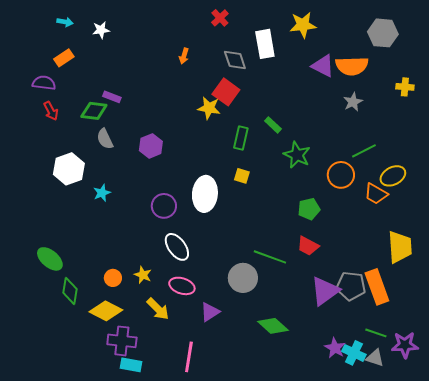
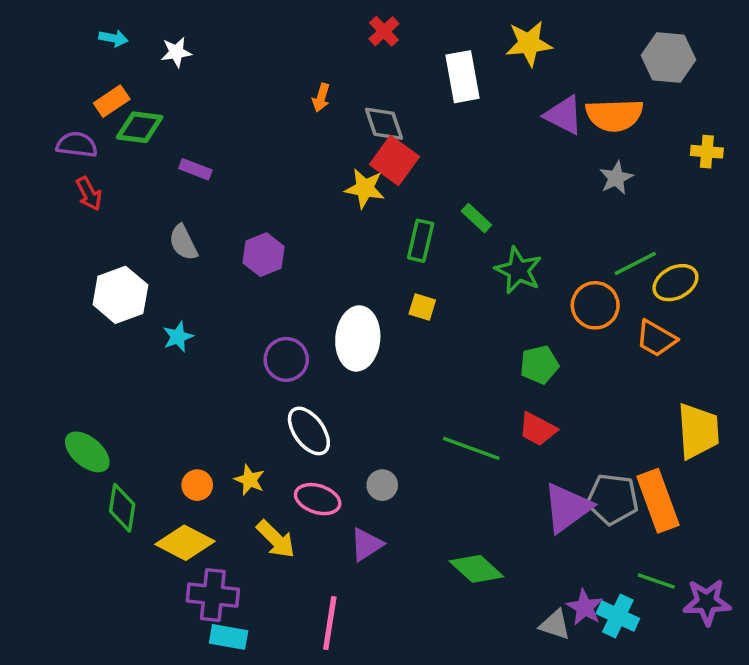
gray diamond: (235, 60) -> (384, 124), moved
green diamond: (94, 111) -> (140, 127), moved
yellow ellipse: (393, 176) -> (675, 283), moved
gray circle: (243, 278) -> (382, 485), moved, size x0.6
gray triangle: (375, 358) -> (555, 625), moved

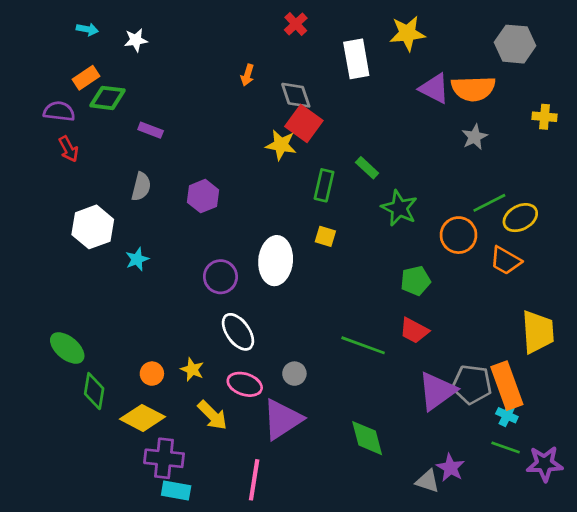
gray semicircle: (183, 242) -> (141, 187), turned -140
purple triangle: (367, 544) -> (282, 419), size x1.6
green diamond: (476, 569) -> (367, 438), turned 33
cyan cross: (618, 616) -> (507, 415), moved, size x0.7

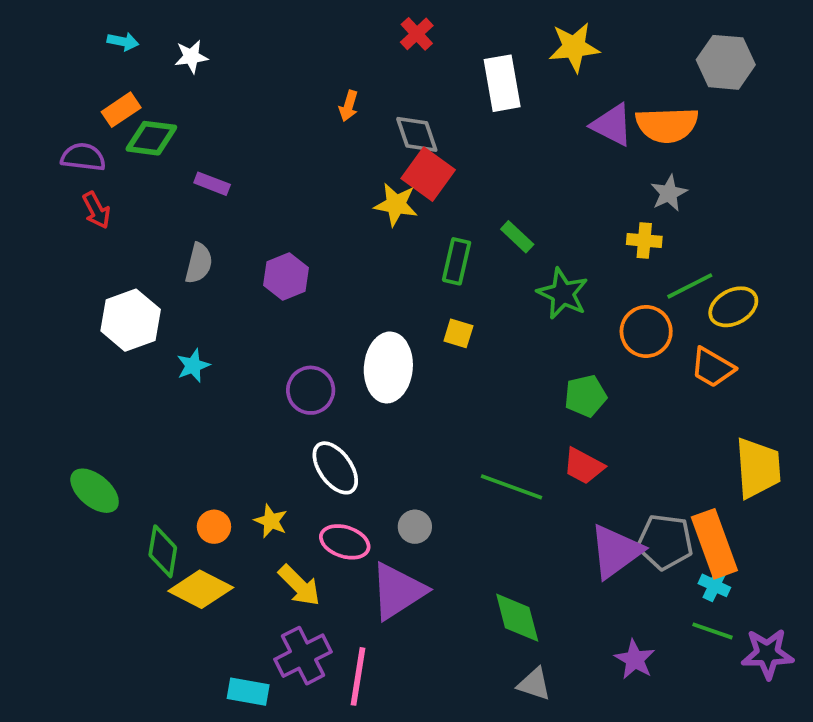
yellow cross: (545, 117) -> (644, 240), moved
green diamond: (94, 391) -> (163, 551), moved
purple cross: (164, 458) -> (303, 656), moved, turned -33
gray triangle: (428, 481) -> (534, 684), moved

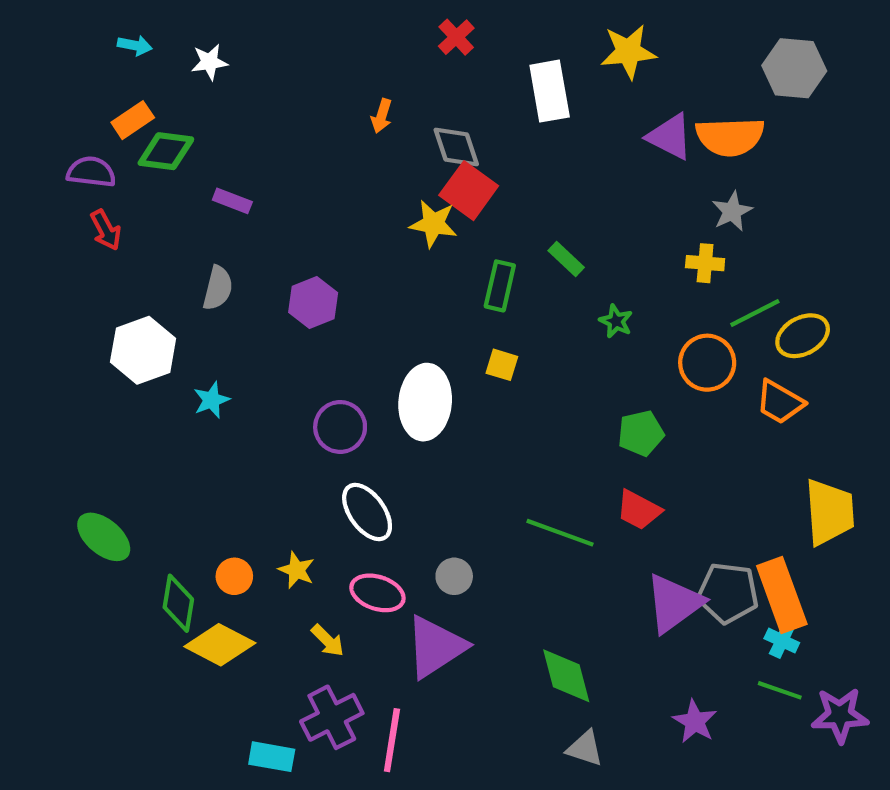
green star: (563, 294) -> (616, 321), size x0.6
yellow arrow: (299, 585) -> (328, 641), size x0.7

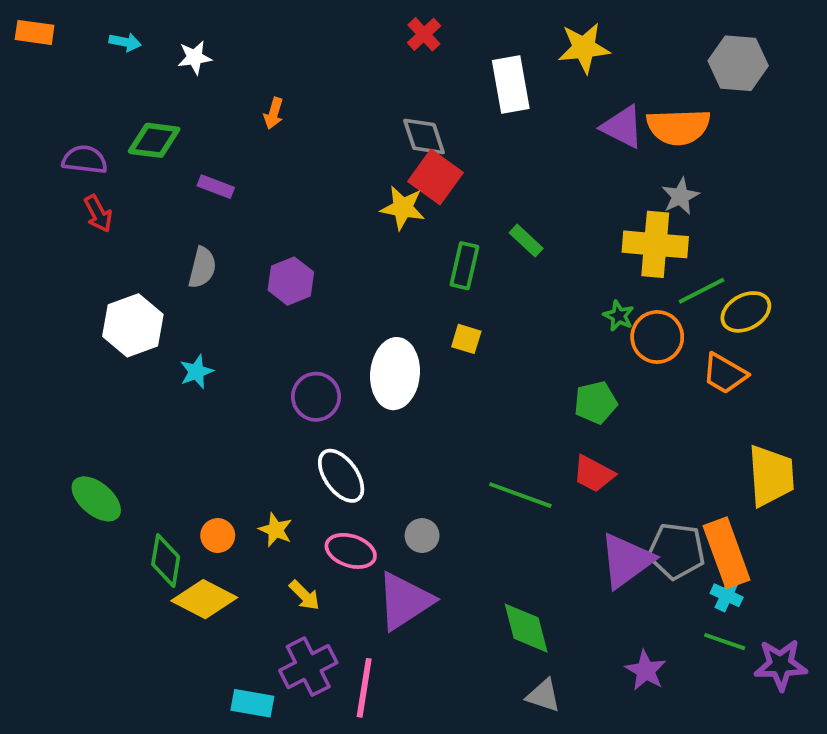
orange arrow: (382, 116) -> (274, 113), moved
orange rectangle: (133, 120) -> (35, 32), moved, turned 42
yellow cross: (705, 263) -> (655, 244), size x1.8
green star: (616, 321) -> (619, 316), moved

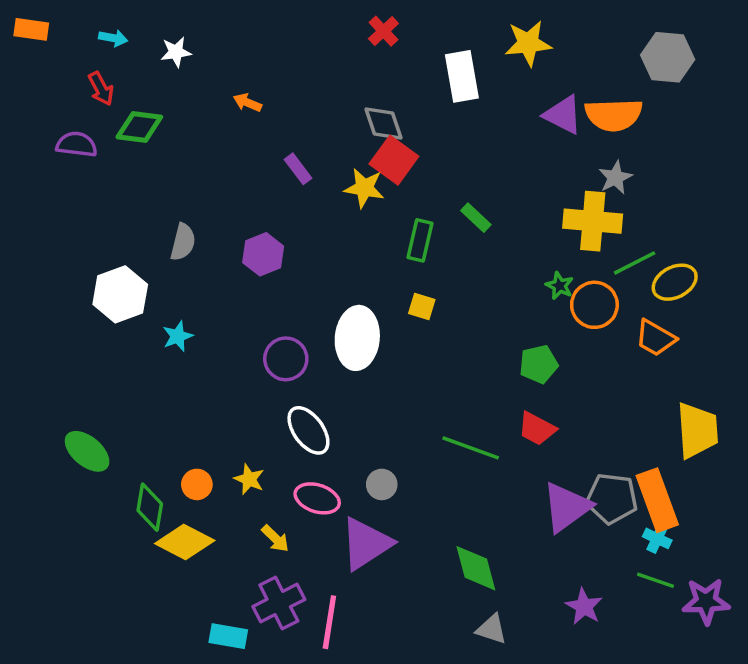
orange arrow: (274, 113) -> (247, 103), turned 96
purple rectangle: (216, 187) -> (298, 169), moved, turned 32
red arrow: (98, 214) -> (101, 89), moved

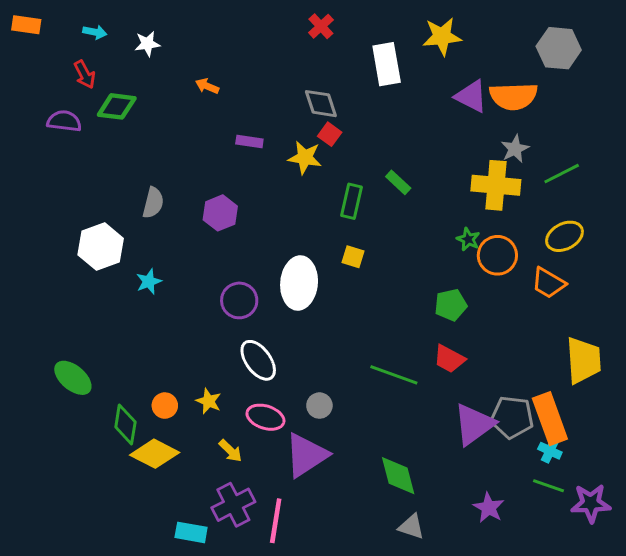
red square: (394, 160) -> (330, 134), size x0.6
purple rectangle: (298, 169) -> (249, 141), turned -45
green line: (635, 263) -> (562, 174), moved

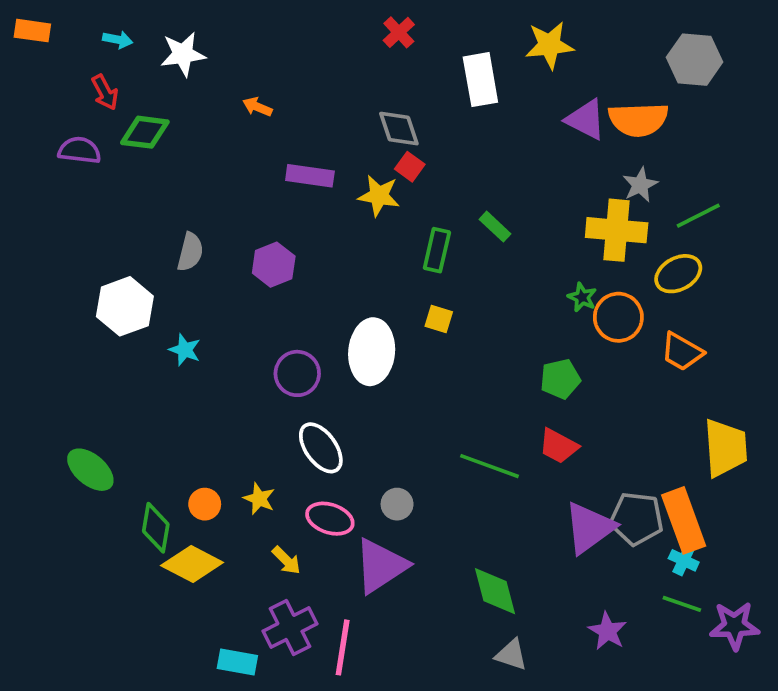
white star: (147, 44) -> (183, 54), size x1.4
purple rectangle: (249, 141) -> (310, 176), size x1.4
yellow ellipse: (565, 236) -> (678, 274), moved
cyan star: (149, 282) -> (185, 350), turned -30

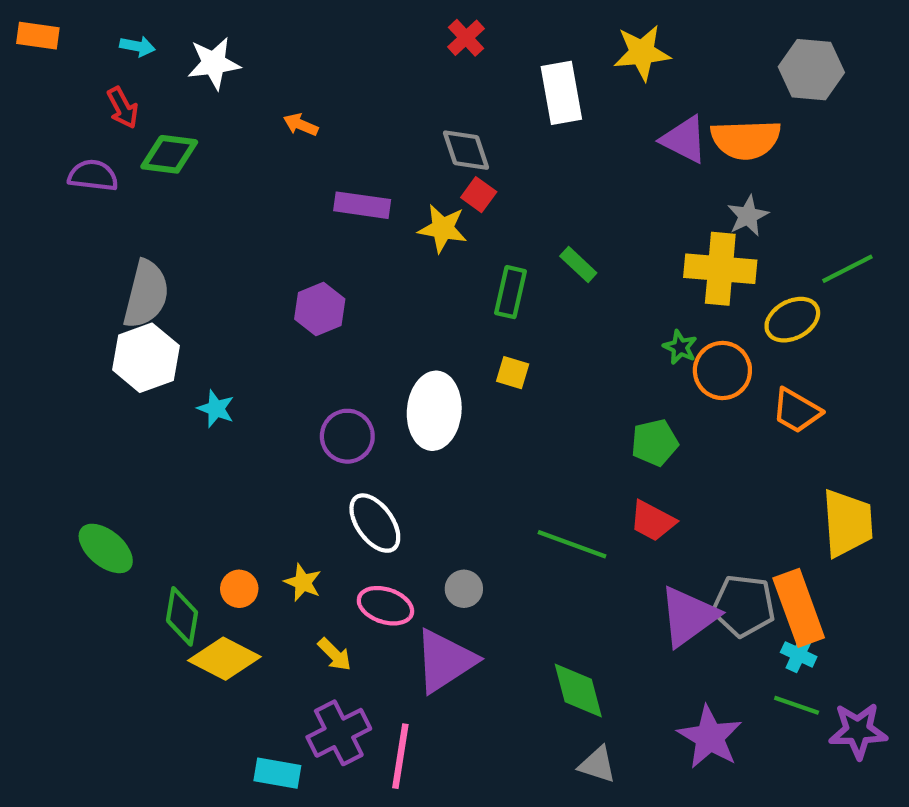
green line: (698, 216) -> (847, 269), moved
gray semicircle: (190, 252) -> (146, 294), moved, size x1.5
purple star: (607, 631) -> (710, 737), size x1.4

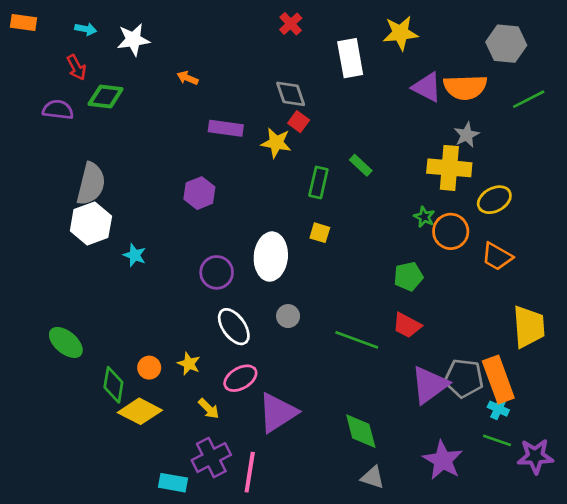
green line: (847, 269) -> (529, 99), moved
gray circle: (464, 589) -> (288, 316), moved
pink ellipse: (385, 606) -> (240, 378), turned -48

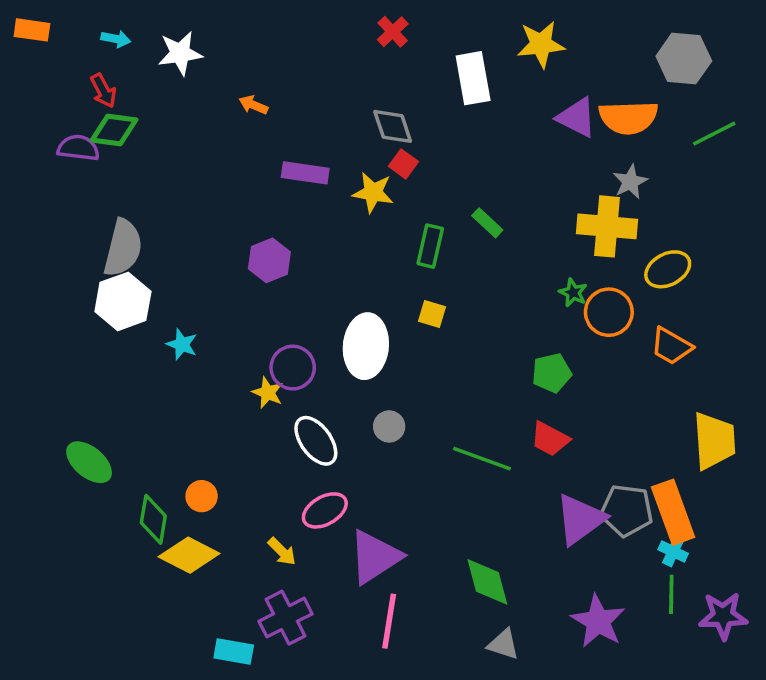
green diamond: (106, 97) -> (114, 130), moved
yellow star: (189, 364) -> (268, 393), moved
green line: (497, 440) -> (671, 594), turned 72
pink line: (250, 472) -> (389, 621), moved

